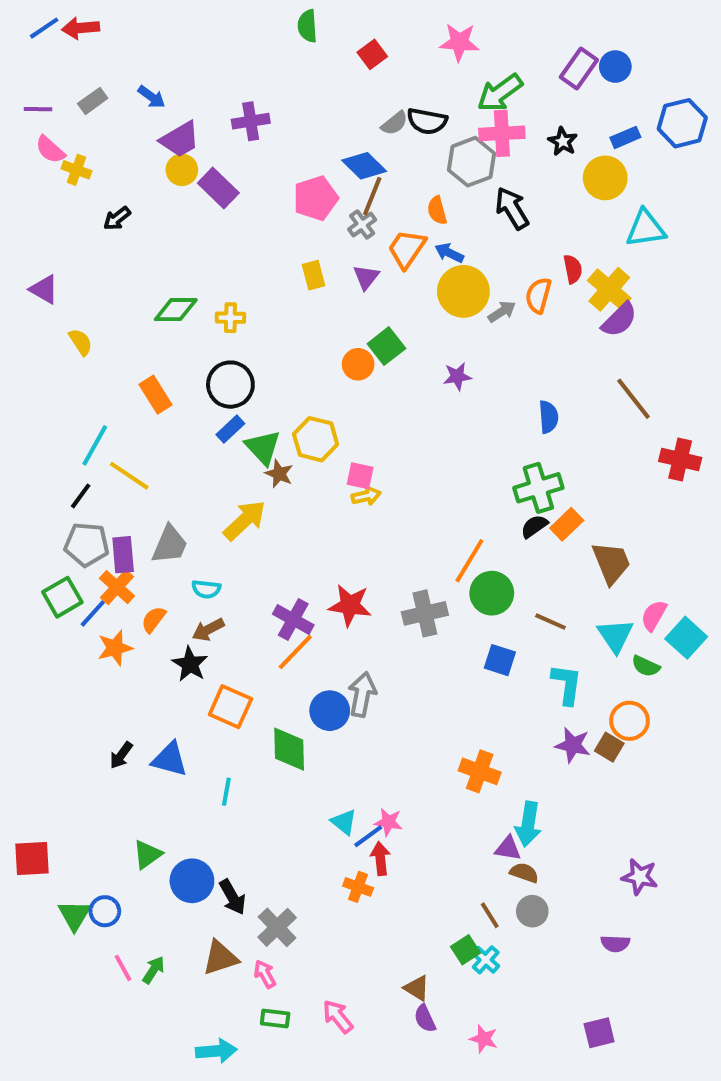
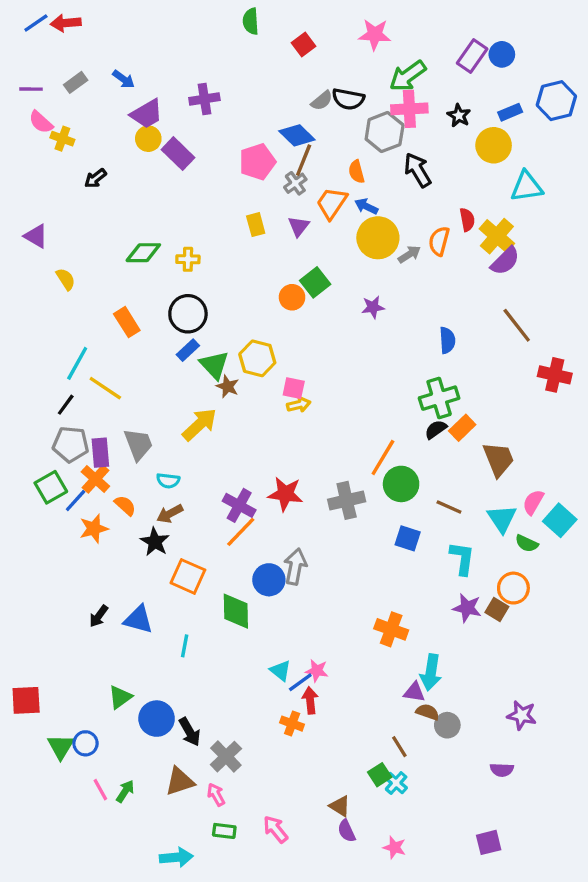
gray trapezoid: (170, 545) -> (138, 444), turned -44
orange semicircle: (153, 619) -> (125, 505), turned 95
gray circle: (532, 911) -> (447, 725), moved

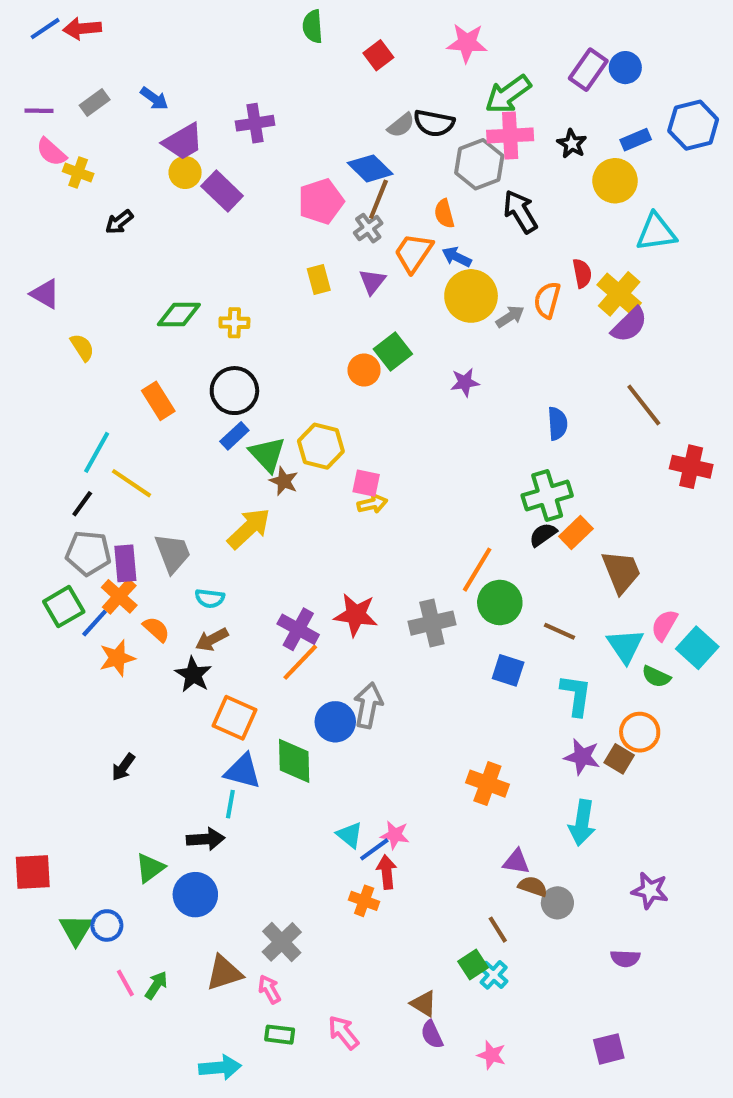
blue triangle: (138, 619) -> (243, 771), moved
cyan arrow: (431, 672) -> (582, 823), moved
black arrow: (190, 732) -> (206, 839), moved, turned -64

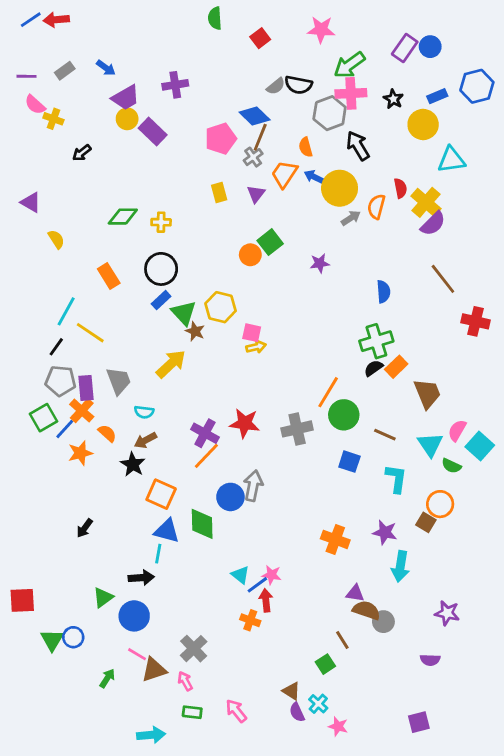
yellow circle: (471, 296) -> (340, 188), moved
purple star: (582, 757) -> (385, 532), moved
brown semicircle: (533, 886) -> (366, 610), size x1.4
cyan cross: (494, 975) -> (318, 704), moved
pink line: (125, 983) -> (137, 654), moved, turned -30

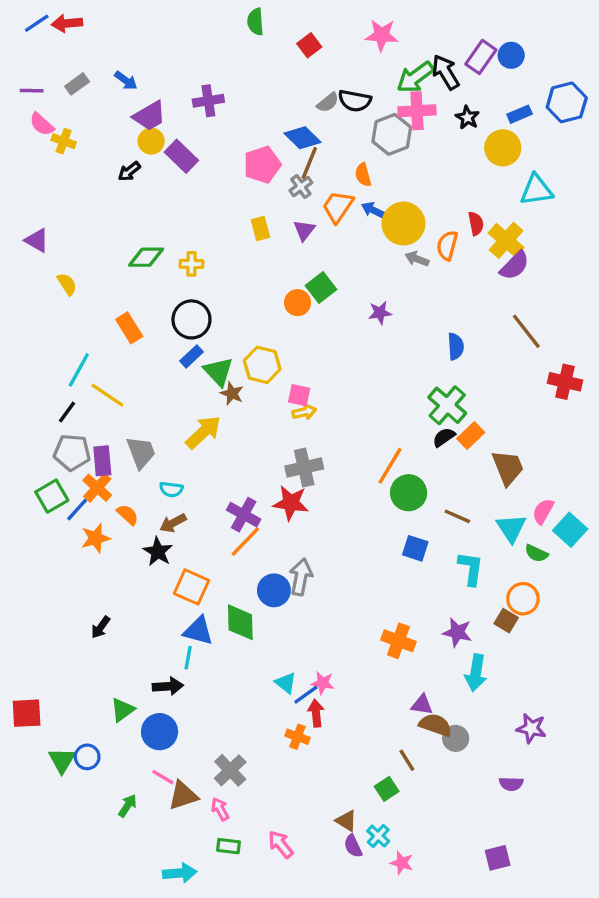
black arrow: (358, 146) -> (446, 72), moved
black arrow: (82, 153) -> (129, 171), moved
gray arrow: (351, 218) -> (417, 259), turned -126
green cross: (376, 341) -> (447, 405), turned -32
gray cross: (297, 429) -> (304, 468), moved

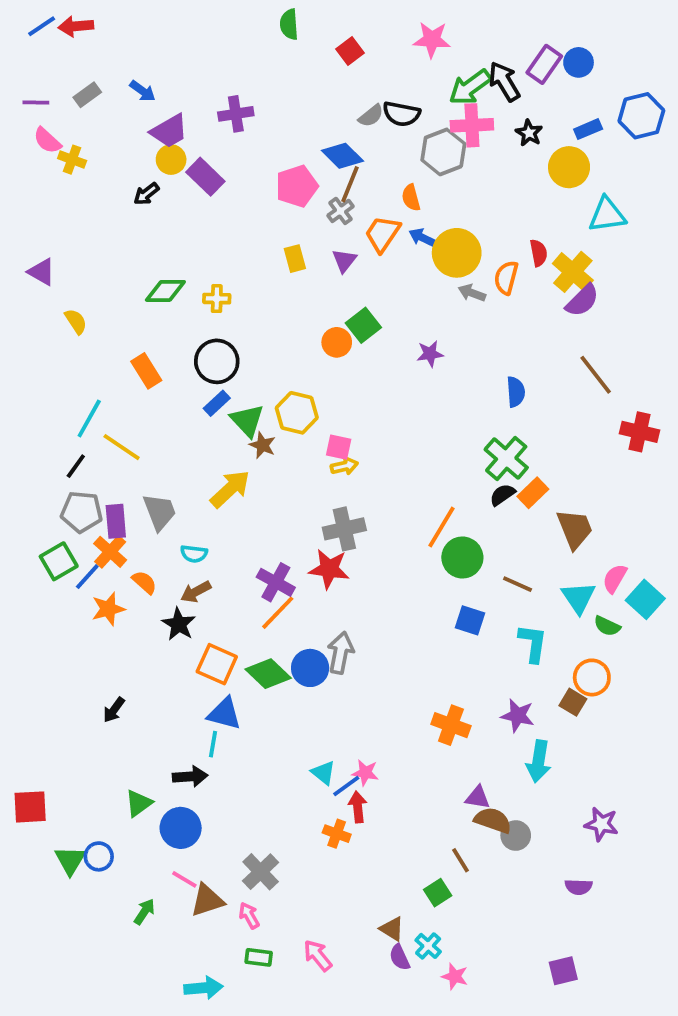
green diamond: (240, 622) -> (268, 674), moved, turned -45

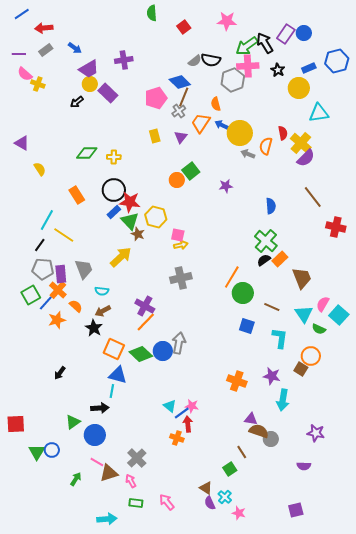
red arrow: (76, 26) -> (44, 28), moved
red star: (329, 569) -> (130, 202), moved

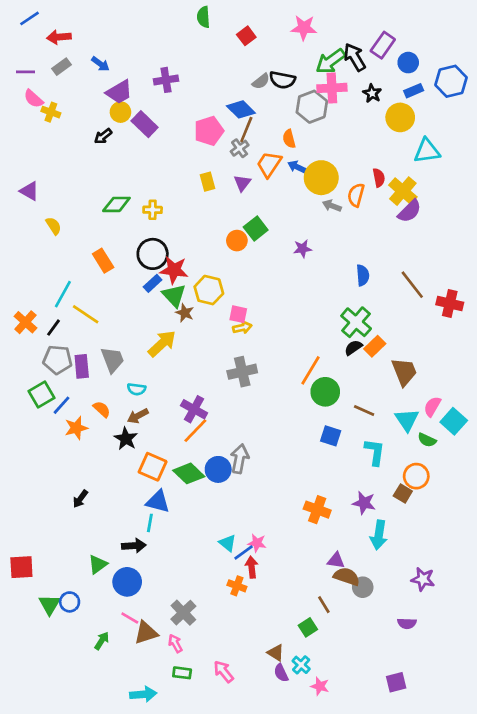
blue circle: (304, 33) -> (408, 63), moved
brown line: (313, 197) -> (412, 285), moved
orange cross: (58, 290) -> (25, 322), moved

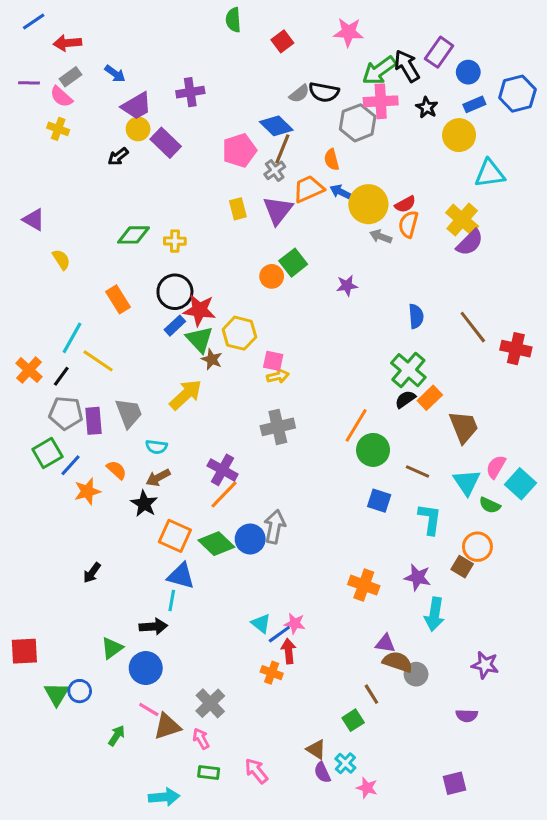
pink semicircle: (33, 99) -> (61, 97), moved
orange trapezoid: (269, 164) -> (309, 189), turned 32
red semicircle: (379, 178) -> (405, 204), moved, turned 72
purple triangle: (242, 183) -> (278, 210), size x1.5

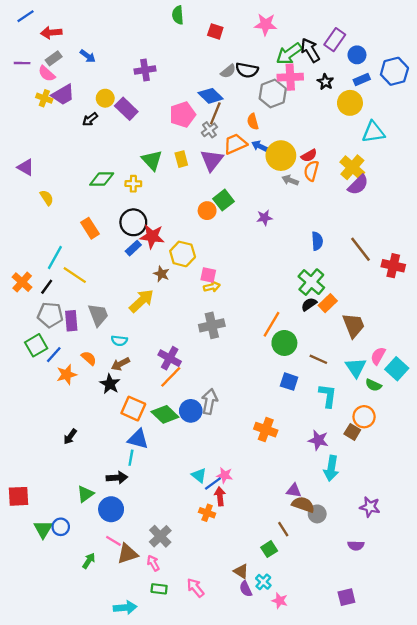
red square: (282, 41) -> (215, 31), turned -35
purple trapezoid: (137, 106) -> (63, 95), moved
green triangle: (199, 339) -> (152, 160), moved
orange cross: (364, 585) -> (266, 430), moved

